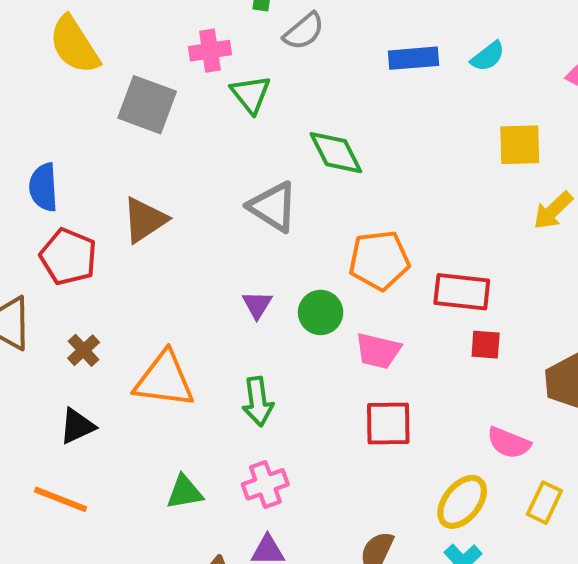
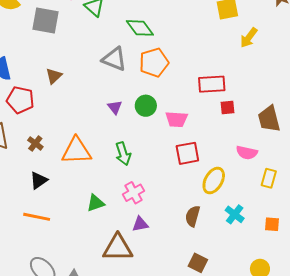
brown triangle: (145, 220) -> (54, 76), size x0.7
orange pentagon: (379, 260) -> (154, 63), moved
yellow ellipse: (462, 502) -> (214, 181), moved

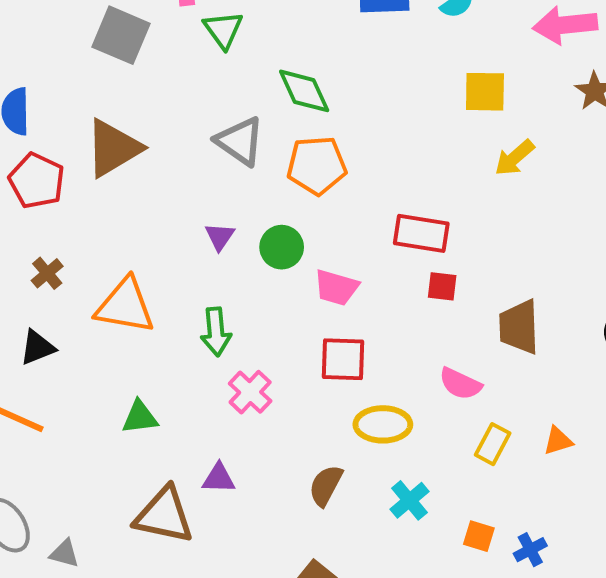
brown triangle: (54, 76) -> (113, 148), size x1.8
yellow ellipse: (214, 181) -> (383, 424), turned 48
pink cross: (134, 193) -> (250, 392), moved, turned -30

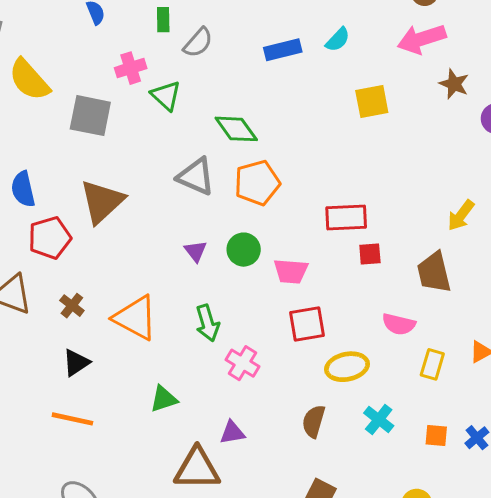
yellow arrow: (515, 158) -> (461, 215), moved
red pentagon: (37, 181) -> (50, 238), turned -30
orange triangle: (125, 306) -> (135, 318), turned 30

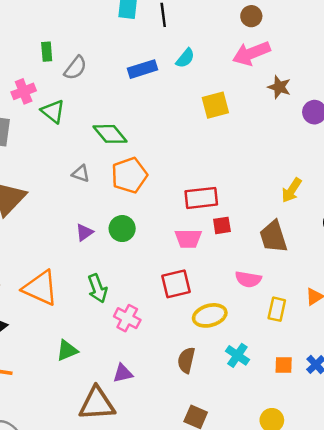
gray triangle: (196, 177) -> (81, 174), size x0.6
purple triangle: (196, 251) -> (84, 232), turned 36
pink trapezoid: (291, 271) -> (188, 239), moved

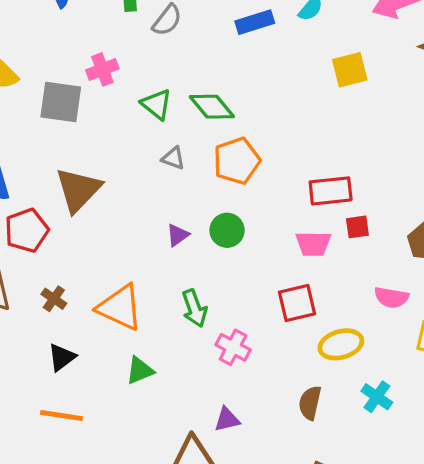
pink cross: (24, 91) -> (102, 69), moved
green triangle: (53, 111) -> (157, 104), moved
green triangle: (67, 350) -> (140, 370), moved

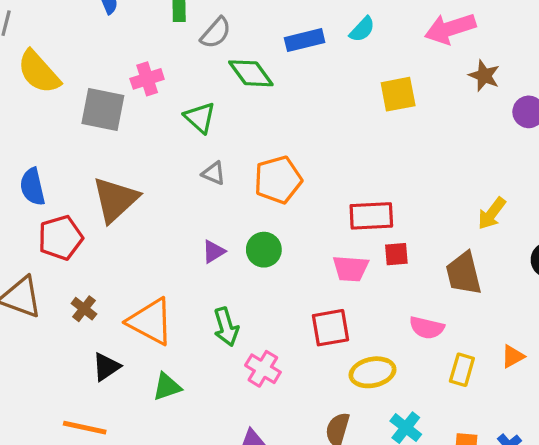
green diamond: (212, 107) -> (251, 73), moved
black triangle: (62, 357) -> (106, 367), moved

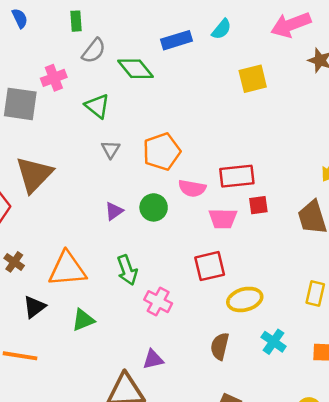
gray semicircle: (216, 33) -> (94, 51), moved
gray triangle: (214, 173) -> (111, 149), turned 42
orange triangle: (151, 321) -> (67, 269), turned -30
pink semicircle: (427, 328) -> (192, 188), moved

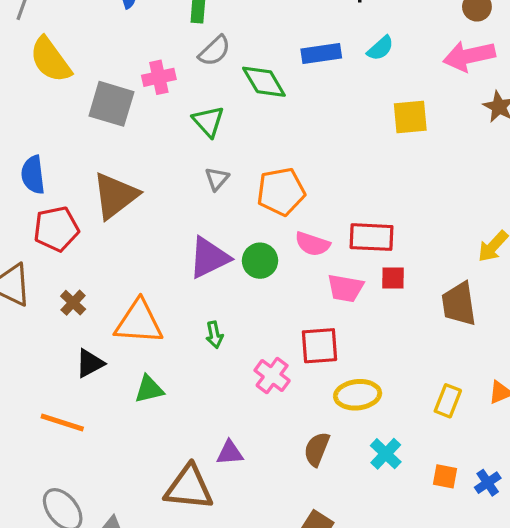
purple triangle: (114, 211) -> (209, 258), size x1.8
green arrow: (127, 270) -> (214, 335), size x0.7
pink cross: (158, 302) -> (272, 375), moved

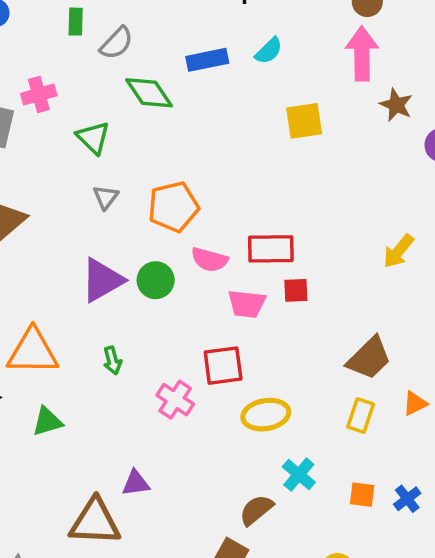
gray semicircle: (215, 51) -> (117, 43), moved
pink arrow: (469, 56) -> (362, 54), turned 105
brown trapezoid: (459, 304) -> (369, 358), moved, turned -123
brown semicircle: (317, 449) -> (256, 510), moved, turned 32

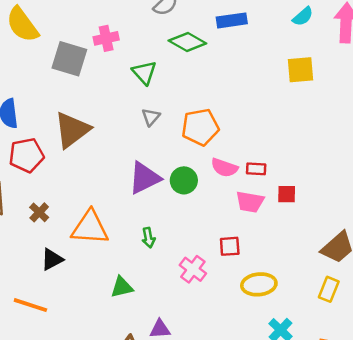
cyan semicircle: (269, 51) -> (303, 16), moved
green diamond: (149, 93) -> (187, 42), turned -30
red rectangle: (271, 249) -> (256, 169), moved, size x0.6
red square: (223, 366) -> (230, 246), size x0.7
green triangle: (47, 421) -> (122, 287), moved

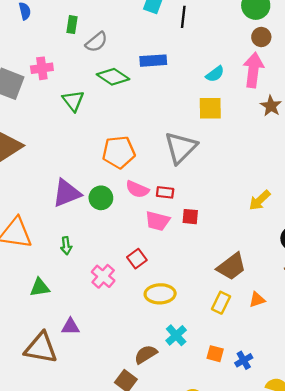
cyan semicircle: (303, 16) -> (215, 74), moved
gray triangle: (151, 117) -> (181, 148), moved, size x2.0
red square: (230, 246) -> (137, 259), turned -36

